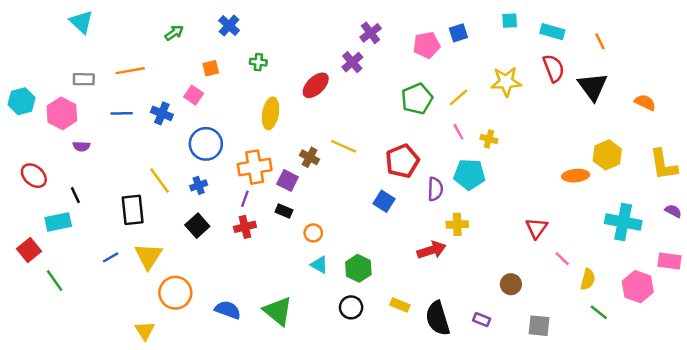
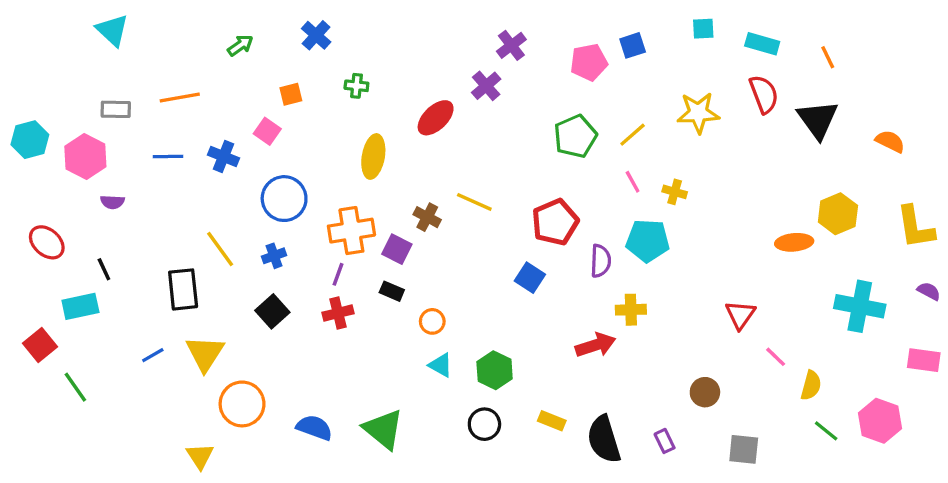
pink hexagon: (638, 287) -> (880, 421), moved
purple rectangle: (482, 320) -> (665, 441), turned 42

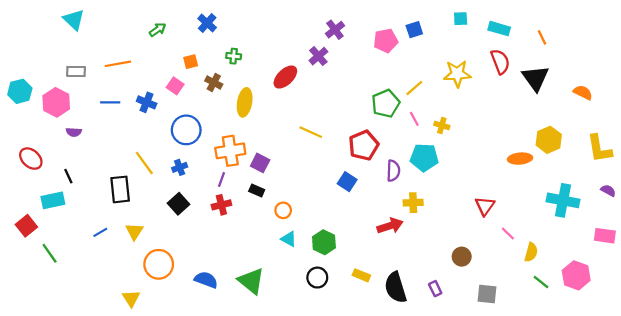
green pentagon: (575, 136) -> (386, 103), moved
brown cross: (427, 217) -> (214, 83), moved
yellow triangle: (205, 353) -> (134, 231), size x0.7

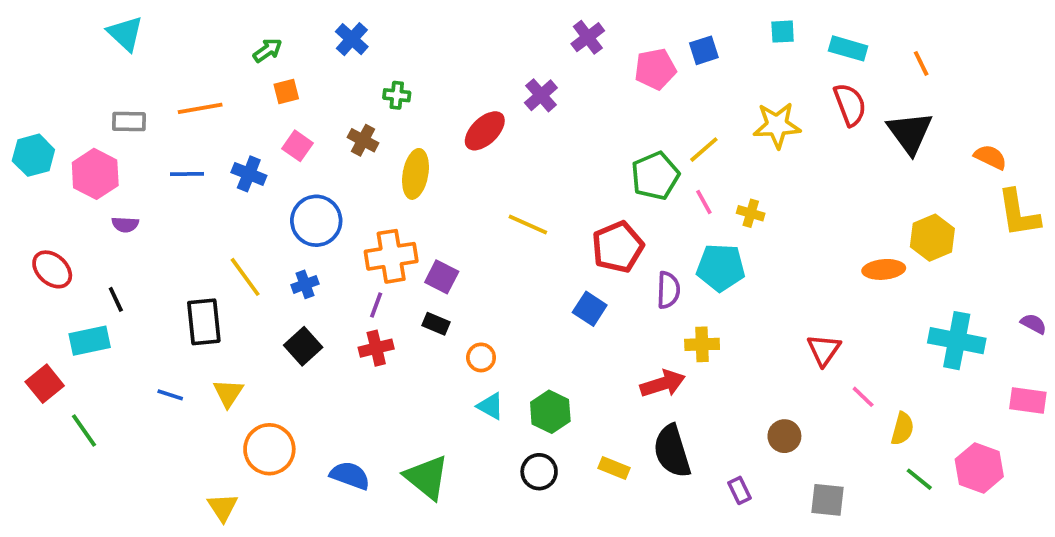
purple cross: (335, 30) -> (588, 37), moved
orange square: (191, 62) -> (286, 92), moved
yellow L-shape: (599, 149) -> (1019, 213), moved
blue line: (100, 232) -> (170, 395), turned 48
black semicircle: (396, 287) -> (672, 451), moved

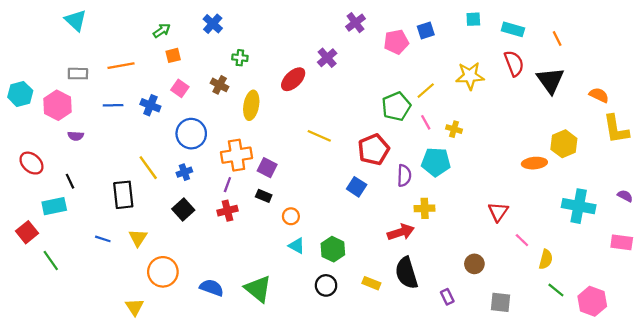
pink hexagon: (979, 468) -> (592, 301), moved

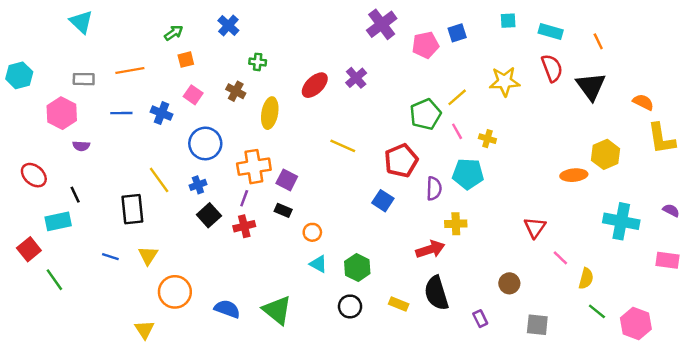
purple cross: (355, 23) -> (382, 24), size x1.4
purple cross: (327, 58) -> (356, 78), moved
cyan hexagon: (20, 94) -> (19, 75), moved
black square: (183, 210) -> (209, 215), moved

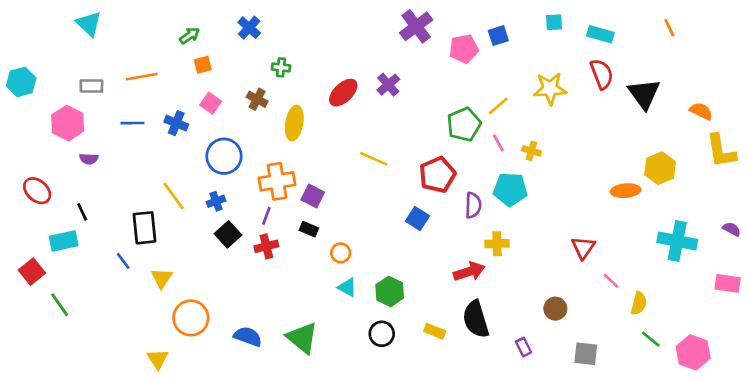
orange line: (598, 41) -> (669, 28), moved
blue line: (110, 257) -> (123, 261), moved, turned 35

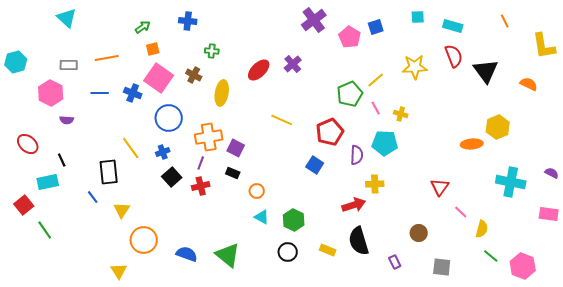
blue cross: (249, 28) -> (188, 21), turned -36
pink pentagon: (464, 49) -> (350, 37), turned -30
pink square: (211, 103) -> (159, 78), size x1.8
yellow L-shape: (721, 151) -> (544, 46), moved

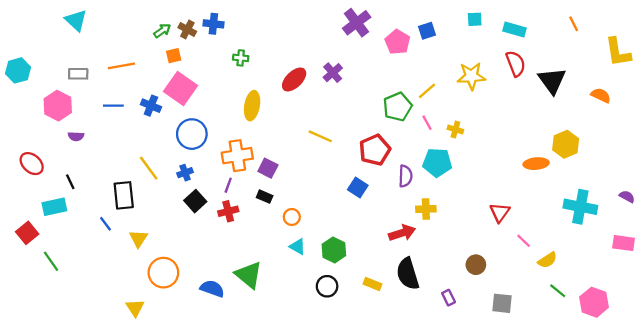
brown cross: (194, 75) -> (187, 30), moved
yellow semicircle: (482, 229) -> (547, 260), turned 42
green triangle: (228, 255) -> (249, 275), moved

